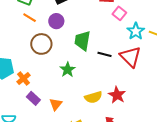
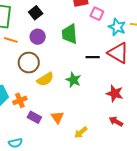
green trapezoid: (82, 41) -> (70, 34), moved
green star: (68, 70) -> (73, 80), moved
orange cross: (23, 79) -> (20, 100), turned 32
yellow semicircle: (93, 97) -> (45, 79), moved

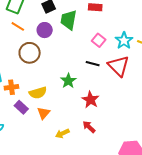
pink square: (97, 14) -> (99, 40), moved
green trapezoid: (70, 34) -> (69, 20), moved
yellow semicircle: (45, 79) -> (38, 93), moved
red star: (115, 93) -> (90, 100), moved
red arrow: (116, 121) -> (89, 127), moved

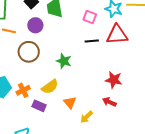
red triangle: (119, 66) -> (117, 35), turned -30
green star: (68, 81) -> (64, 61), moved
red star: (90, 100) -> (114, 80), moved
orange triangle: (44, 113) -> (70, 103), moved

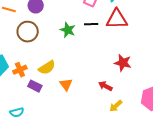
green star: (64, 61) -> (68, 30), moved
red star: (114, 80) -> (123, 63), moved
yellow arrow: (87, 117) -> (116, 106), moved

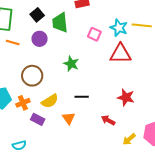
black line: (91, 24) -> (82, 97), moved
brown circle: (28, 32) -> (32, 76), moved
yellow arrow: (116, 106) -> (129, 139), moved

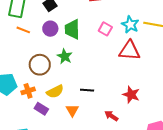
green trapezoid: (60, 23) -> (72, 29), moved
green star: (71, 64) -> (65, 56), moved

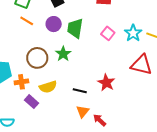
red triangle: (130, 51) -> (141, 65), moved
red star: (131, 95) -> (106, 83), moved
orange triangle: (72, 110) -> (83, 111), moved

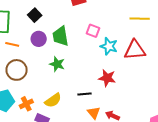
cyan star: (133, 33) -> (109, 46), moved
brown circle: (37, 58) -> (17, 70), moved

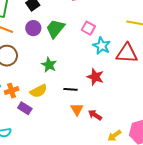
green trapezoid: (60, 36) -> (55, 29), turned 40
green star: (57, 64) -> (49, 65), moved

